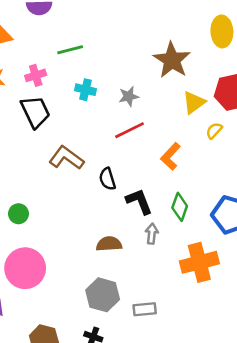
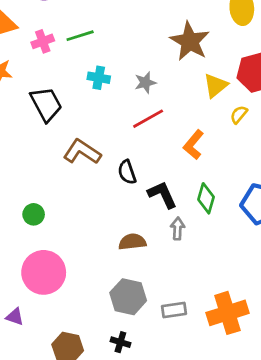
pink cross: (36, 75) -> (43, 41), moved
orange cross: (199, 262) -> (227, 313), moved

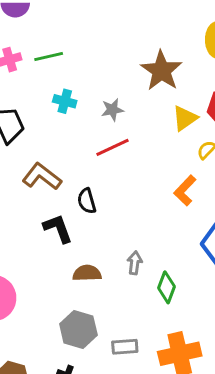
orange L-shape: (193, 145) -> (185, 190), moved
black L-shape: (162, 195) -> (58, 228), moved
green diamond: (206, 198) -> (166, 287), moved

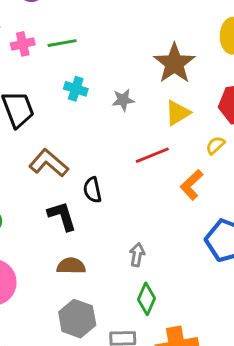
yellow triangle: (185, 118) -> (178, 113), moved
red line: (113, 147) -> (152, 155), moved
brown semicircle: (87, 273) -> (71, 266), moved
green diamond: (166, 287) -> (146, 299), moved

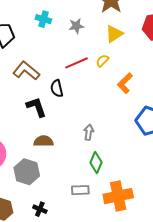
yellow semicircle: (215, 145) -> (102, 61), moved
red line: (152, 155) -> (76, 63), moved
gray hexagon: (77, 319) -> (27, 172), moved

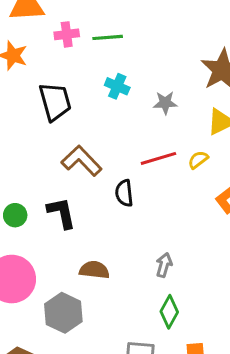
black L-shape: (36, 107) -> (61, 213), moved

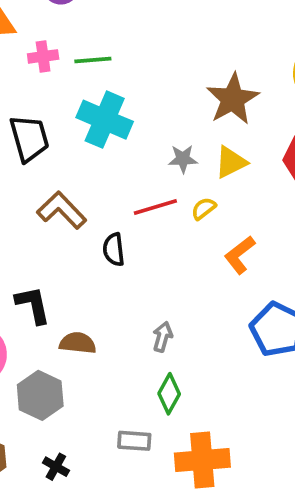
cyan cross: (117, 86) -> (105, 120), size x1.8
gray star: (165, 103) -> (183, 159), moved
black L-shape: (61, 213) -> (33, 305), moved

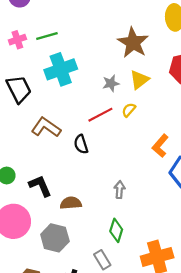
cyan cross: (105, 120) -> (61, 69), turned -32
orange L-shape: (240, 255) -> (160, 146), moved
green diamond: (169, 394) -> (116, 230), moved
gray rectangle: (134, 441) -> (102, 260), moved, turned 66

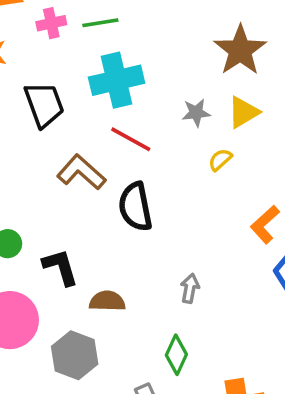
red line: (100, 115) -> (131, 139), moved, turned 50
black semicircle: (81, 144) -> (135, 207), size x1.5

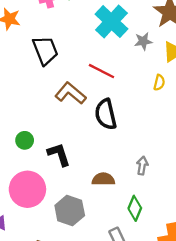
cyan cross: (117, 80) -> (111, 22), moved, turned -32
gray star: (196, 113) -> (143, 41), moved
yellow semicircle: (220, 160) -> (159, 83), turned 147
brown semicircle: (107, 301) -> (103, 179), moved

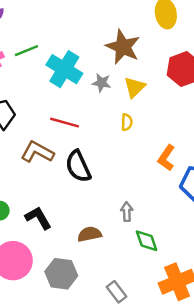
gray star: (143, 41) -> (101, 83), turned 30
green diamond: (135, 208) -> (147, 241), moved, turned -30

